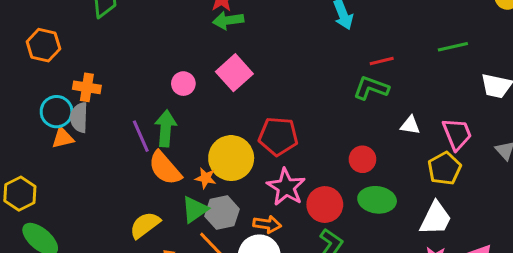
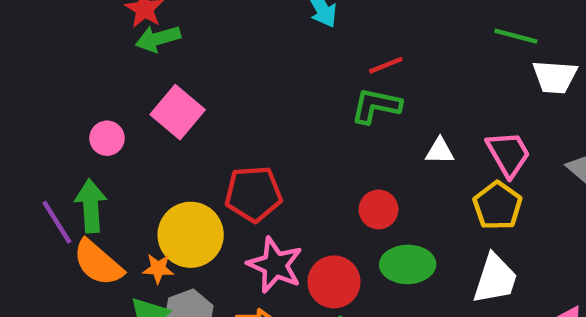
green line: (453, 47) -> (516, 36), moved, turned 36

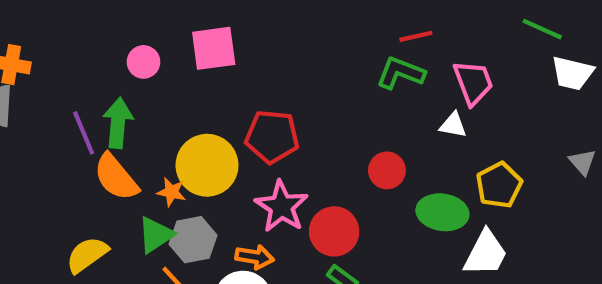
pink square: (178, 112) -> (214, 48), turned 33
pink trapezoid: (508, 154) -> (473, 83), moved
green ellipse: (408, 264) -> (442, 212), moved

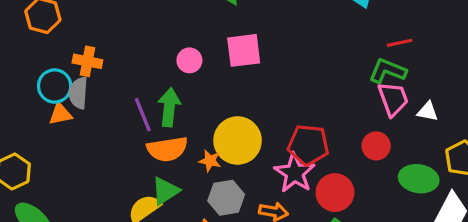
pink trapezoid: (473, 83) -> (393, 99), moved
red pentagon: (272, 137) -> (308, 145), moved
orange semicircle: (116, 177) -> (167, 149), turned -60
green triangle: (156, 235) -> (165, 191), moved

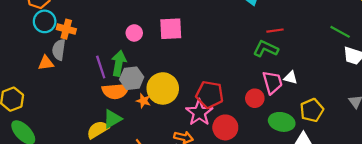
cyan circle: (55, 86) -> (45, 21), moved
pink trapezoid: (393, 99) -> (272, 82), moved
gray hexagon: (226, 198) -> (132, 78), moved

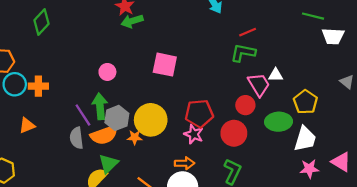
pink square: (171, 29) -> (165, 65), moved, turned 30
gray semicircle: (59, 50) -> (77, 138), moved
pink star: (199, 113) -> (194, 134), size x0.7
red circle: (225, 127) -> (234, 133), moved

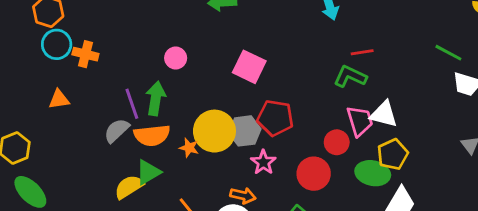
white triangle: (276, 75) -> (384, 114), size x1.5
yellow pentagon: (305, 102) -> (393, 154), moved
red pentagon: (199, 113) -> (275, 118), moved
gray hexagon: (117, 118) -> (245, 131), moved
gray semicircle: (77, 138) -> (117, 130), turned 40

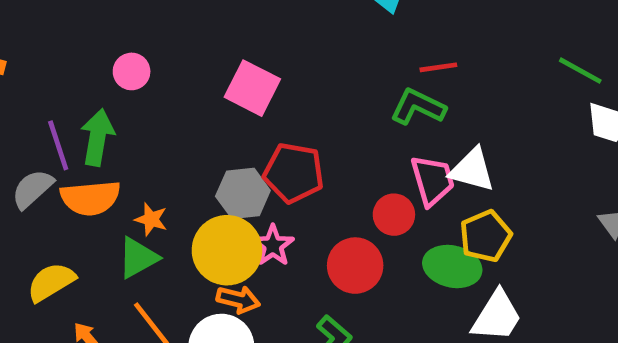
yellow circle: (214, 131) -> (227, 250), moved
green triangle: (148, 172) -> (138, 258), moved

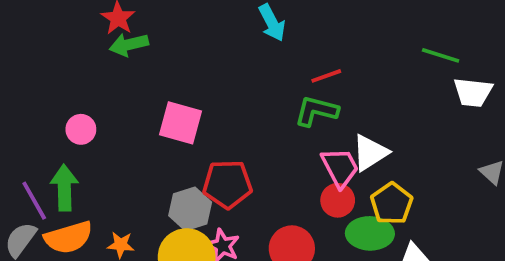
white triangle: (472, 170) -> (370, 153), turned -36
red circle: (394, 215) -> (338, 200), moved

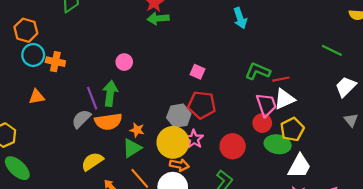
red line: (326, 76) -> (281, 79), moved
white trapezoid: (473, 92) -> (346, 87), moved, turned 120
pink square: (180, 123) -> (198, 72), moved, size x0.6

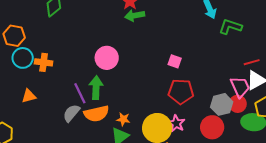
pink circle: (124, 62) -> (107, 58), size x1.5
green L-shape: (258, 71) -> (230, 27), moved
gray hexagon: (179, 116) -> (222, 104), moved

